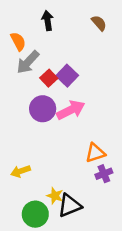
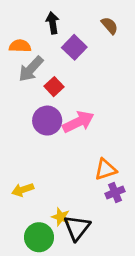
orange semicircle: (18, 41) -> (20, 46), turned -60
purple square: (67, 76) -> (74, 47), moved
black triangle: (70, 206) -> (77, 228), turned -30

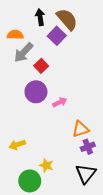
brown semicircle: (110, 26) -> (67, 19), moved, size x1.6
pink arrow: (78, 122) -> (60, 102), moved, size x0.6
black triangle: (77, 228) -> (86, 174), moved

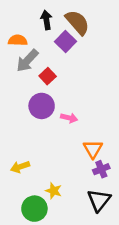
pink arrow: (60, 102) -> (69, 118), turned 40
orange triangle: (81, 129) -> (93, 149), turned -42

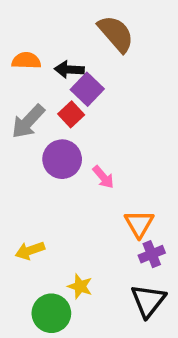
black arrow: (46, 20) -> (69, 70), moved, turned -78
purple square: (65, 41) -> (87, 89), moved
gray arrow: (27, 61) -> (28, 122), moved
pink arrow: (69, 118) -> (103, 177), turned 35

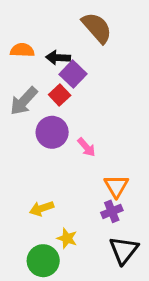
yellow arrow: (30, 251) -> (42, 208), moved
purple cross: (152, 254) -> (112, 211), moved

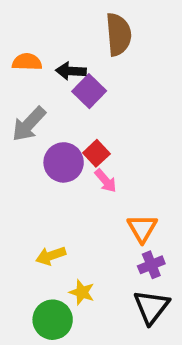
brown semicircle: (97, 28) -> (118, 34), turned 36
red square: (60, 95) -> (96, 153), moved
purple cross: (112, 211) -> (151, 265), moved

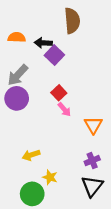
purple circle: (64, 162) -> (17, 98), moved
orange triangle: (142, 228) -> (93, 125), moved

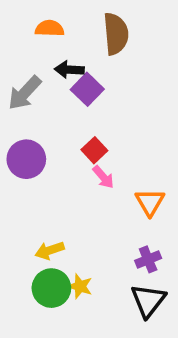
orange semicircle: (17, 37) -> (50, 28), moved
gray arrow: (18, 75) -> (25, 93), moved
green circle: (32, 194) -> (51, 288), moved

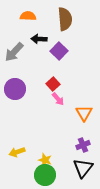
purple square: (87, 89) -> (59, 51), moved
yellow arrow: (50, 250) -> (17, 152), moved
green circle: (51, 288) -> (45, 175), moved

